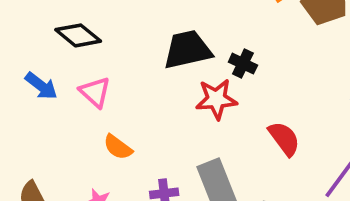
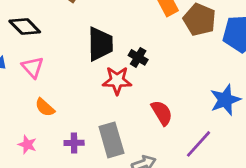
black trapezoid: (188, 50) -> (100, 44), turned 96

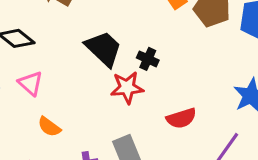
black trapezoid: (100, 44) -> (104, 49), turned -39
red semicircle: (162, 113) -> (181, 118), turned 110

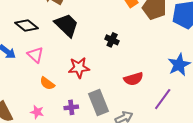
black trapezoid: (104, 49) -> (67, 25), moved
red star: (127, 88) -> (79, 68), moved

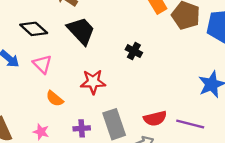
red semicircle: (133, 79) -> (155, 118), moved
purple line: (163, 99) -> (190, 124), turned 65

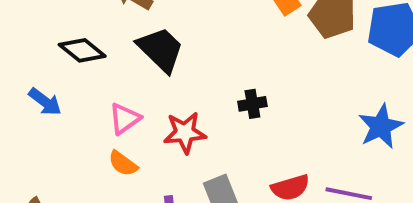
black cross: (134, 51) -> (252, 104), moved, turned -35
pink triangle: (42, 64) -> (125, 119), moved, turned 42

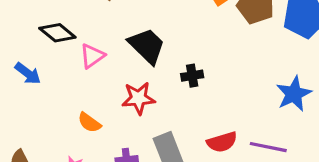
black trapezoid: (161, 49) -> (147, 46), moved
pink triangle: (125, 119) -> (92, 56), moved

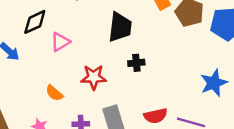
black diamond: (57, 33) -> (35, 22), turned -68
black trapezoid: (147, 46) -> (120, 27), moved, turned 48

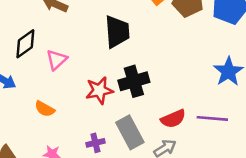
black cross: (136, 63) -> (134, 81), moved, size x1.6
orange semicircle: (54, 93) -> (45, 109), moved

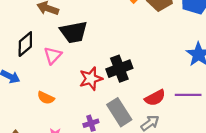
black trapezoid: (117, 32) -> (74, 32), moved, turned 88

